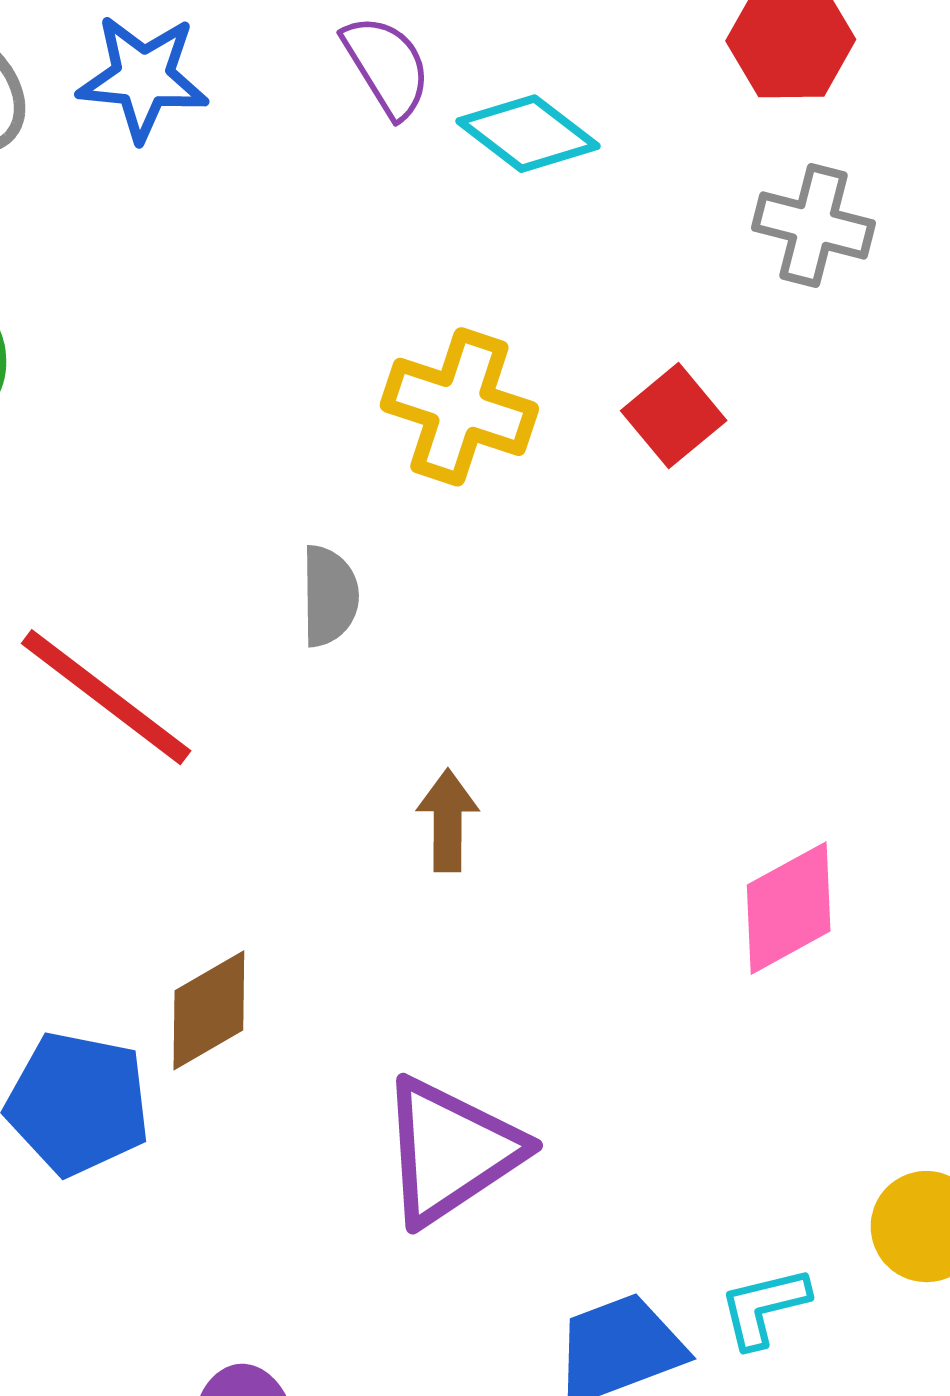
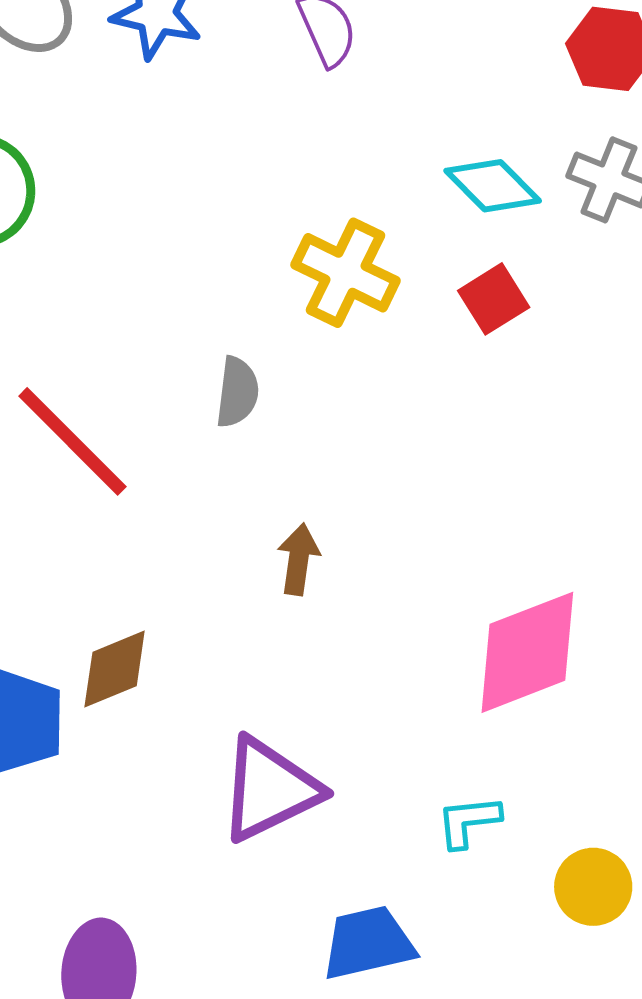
cyan diamond: (528, 134) -> (493, 186), moved
pink diamond: (789, 908) -> (527, 652), size x1.4
cyan L-shape: (764, 1307) -> (468, 821), moved

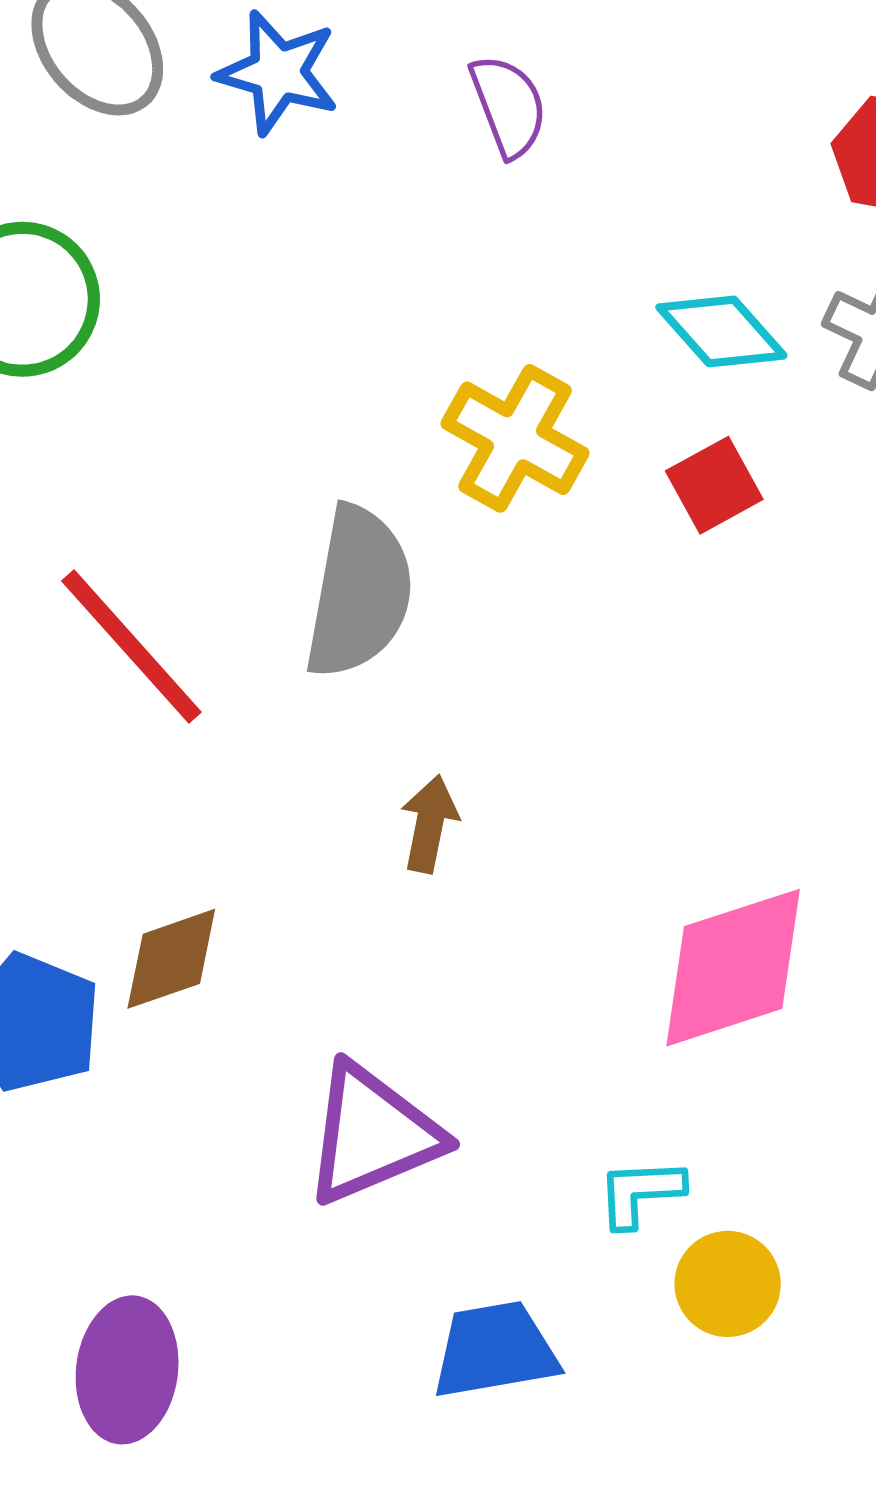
gray semicircle: (237, 392) -> (359, 592), size x1.8
yellow circle: (593, 887) -> (728, 1284), moved

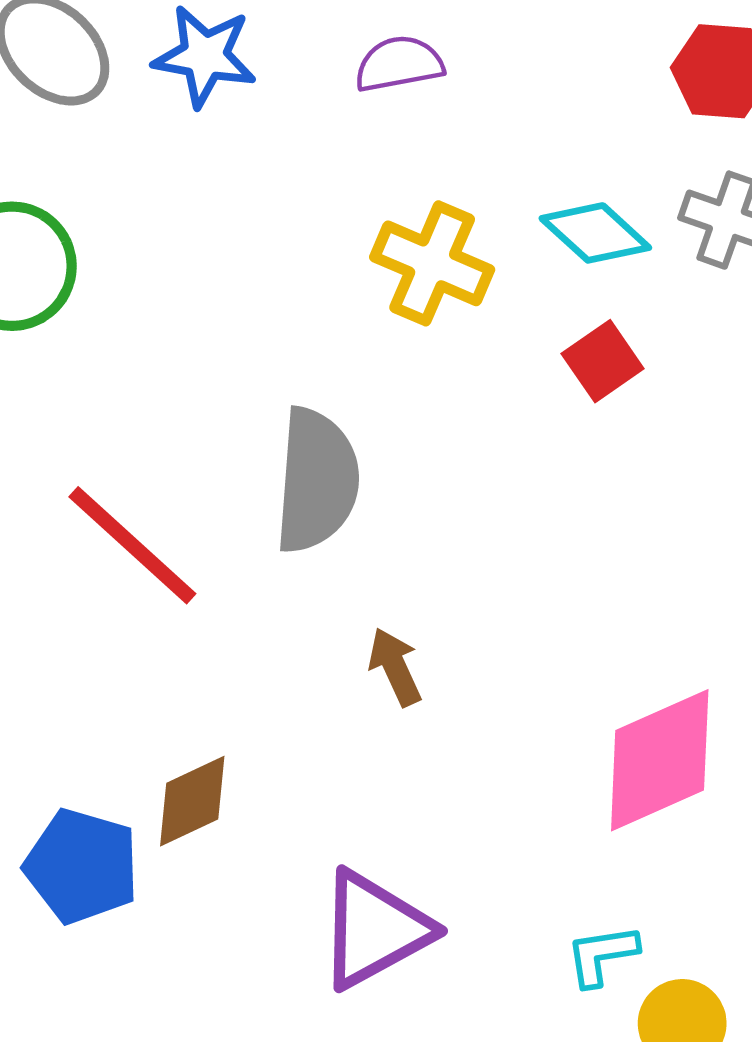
purple semicircle: (508, 106) -> (399, 64), turned -74
yellow cross: (515, 438) -> (432, 263), moved
brown arrow: (429, 824) -> (395, 667), turned -30

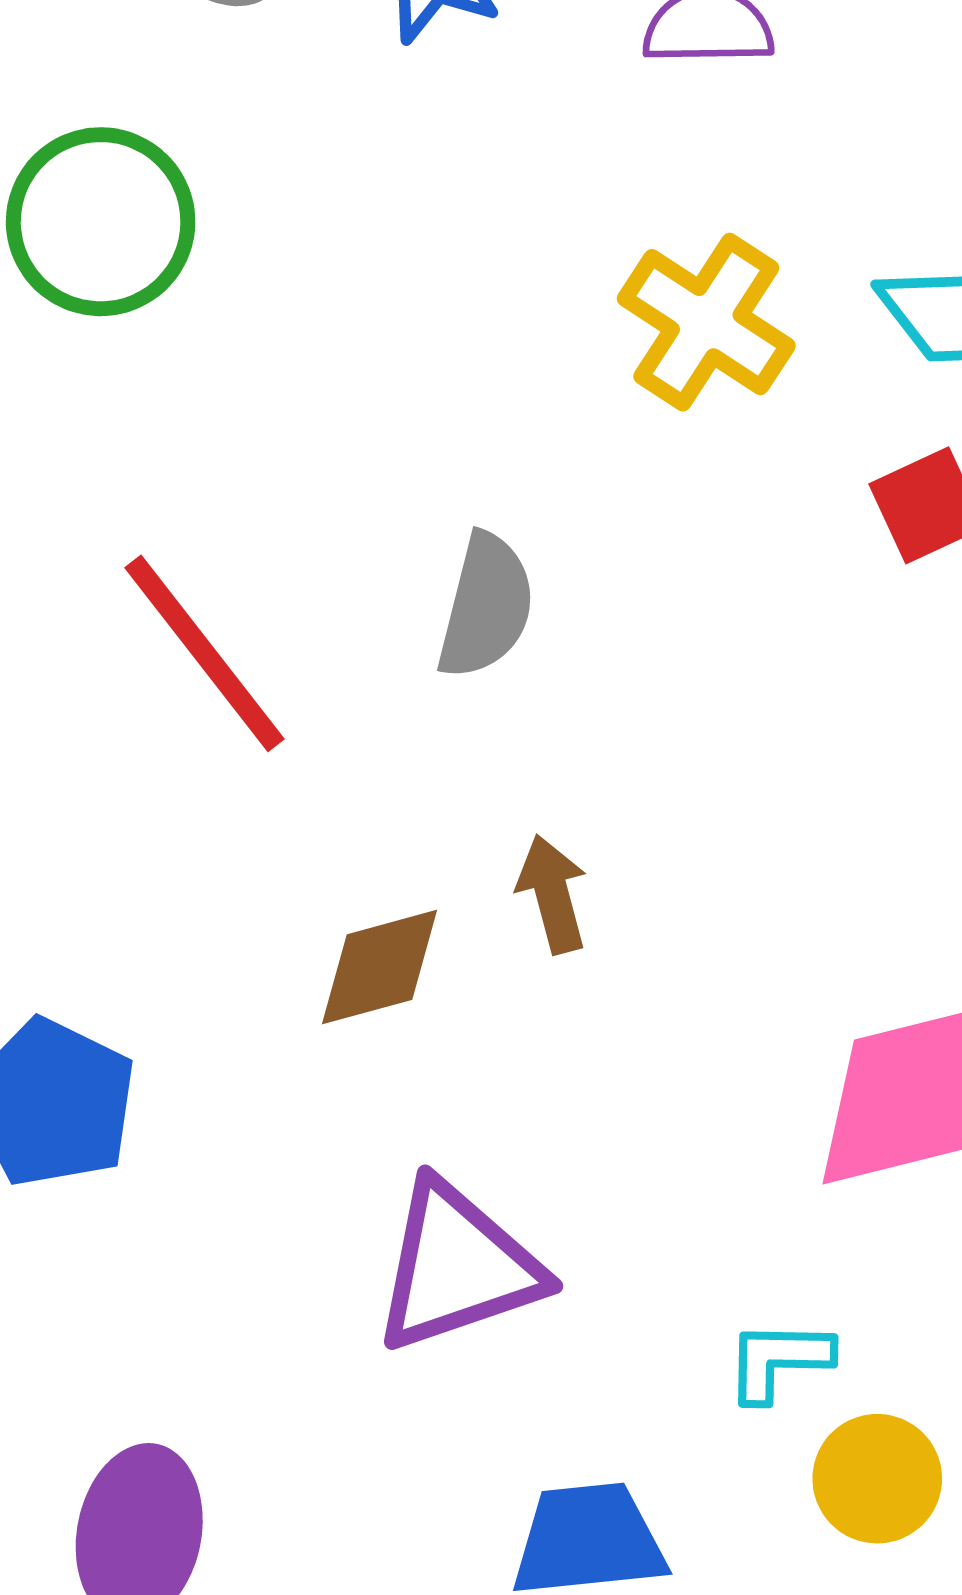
gray semicircle: (317, 481) -> (486, 606), size x0.7
brown diamond: (192, 801) -> (379, 967), moved

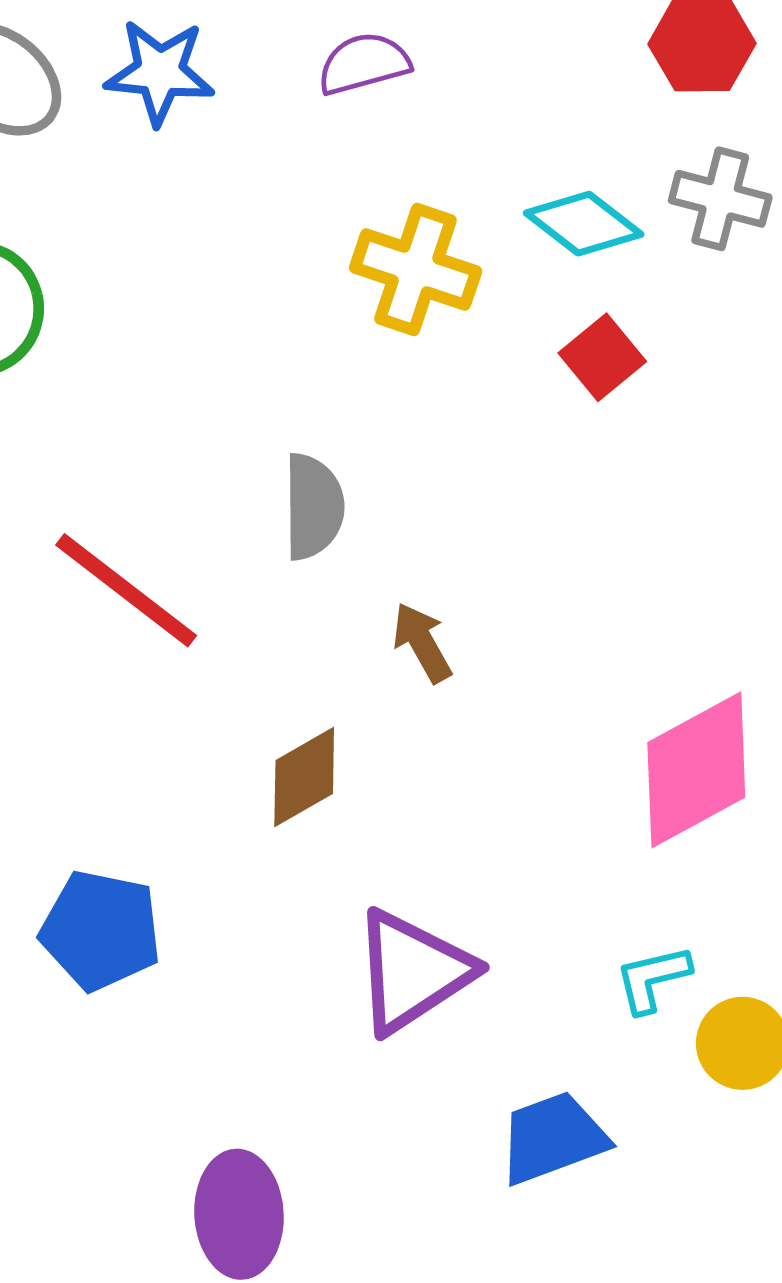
brown arrow: (552, 894) -> (422, 643), moved

